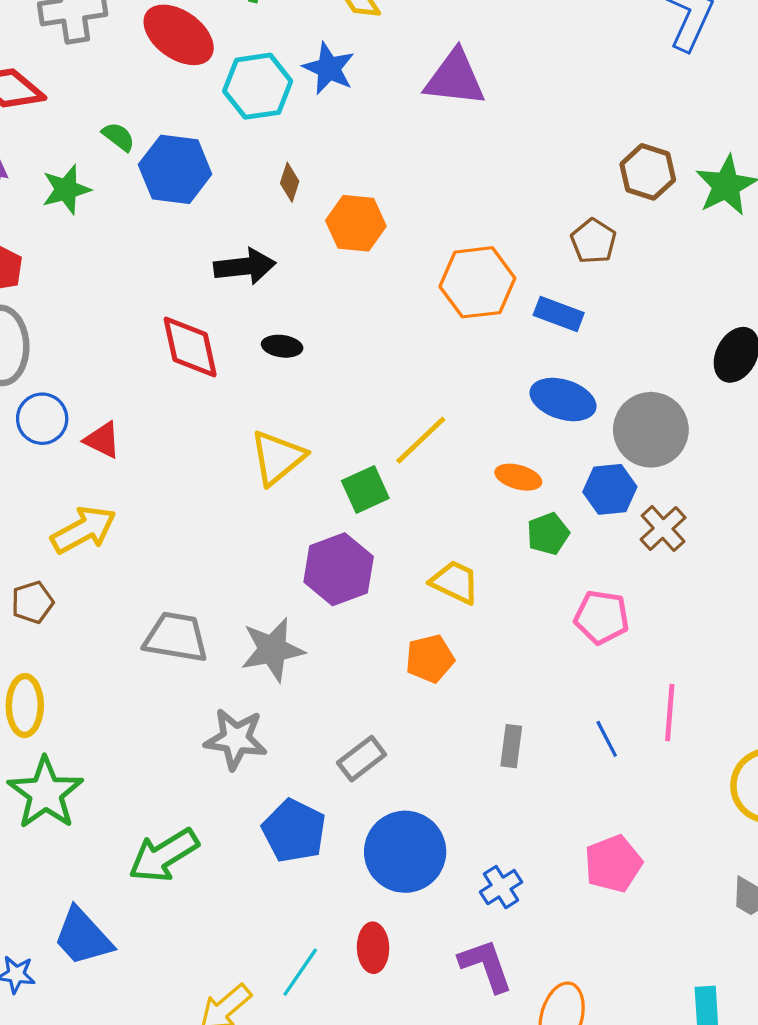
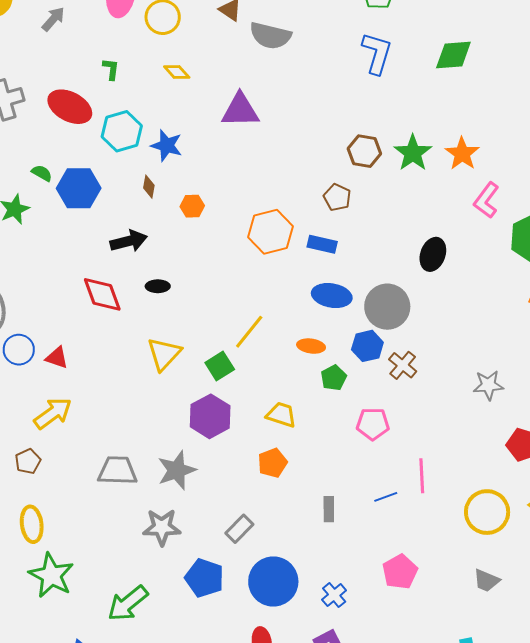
blue star: (329, 68) -> (167, 145), moved
orange hexagon: (356, 223) -> (192, 206), size x0.7
blue line: (607, 739) -> (386, 497), turned -75

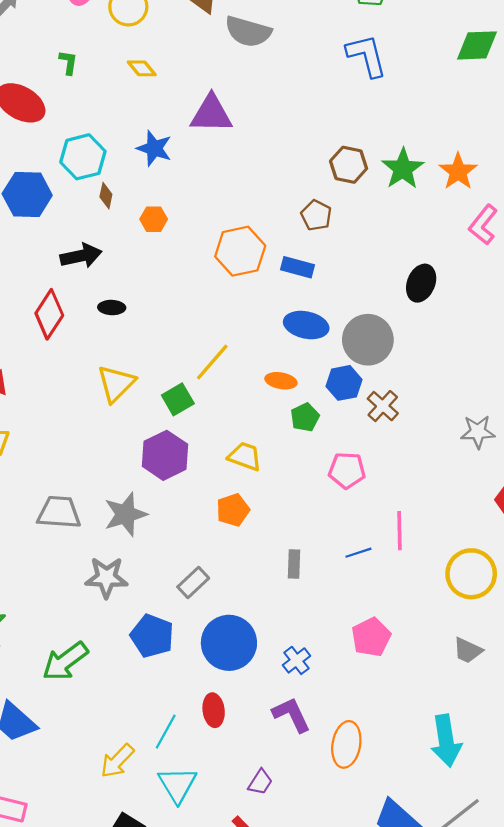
blue L-shape: (377, 53) -> (367, 56), turned -33
green diamond: (453, 55) -> (477, 45), moved
cyan hexagon: (122, 131) -> (83, 157), moved
blue star: (167, 145) -> (154, 148), moved
red diamond: (102, 294) -> (49, 314), turned 51

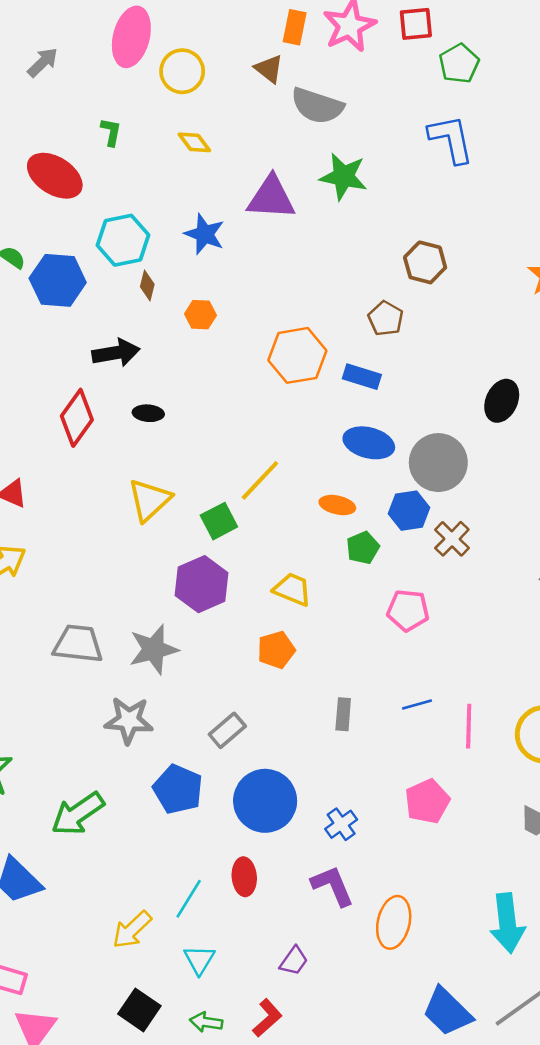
green star: (403, 169) -> (343, 177), moved, turned -30
pink line: (400, 531) -> (469, 726), moved
cyan triangle: (177, 785) -> (199, 960), size x0.7

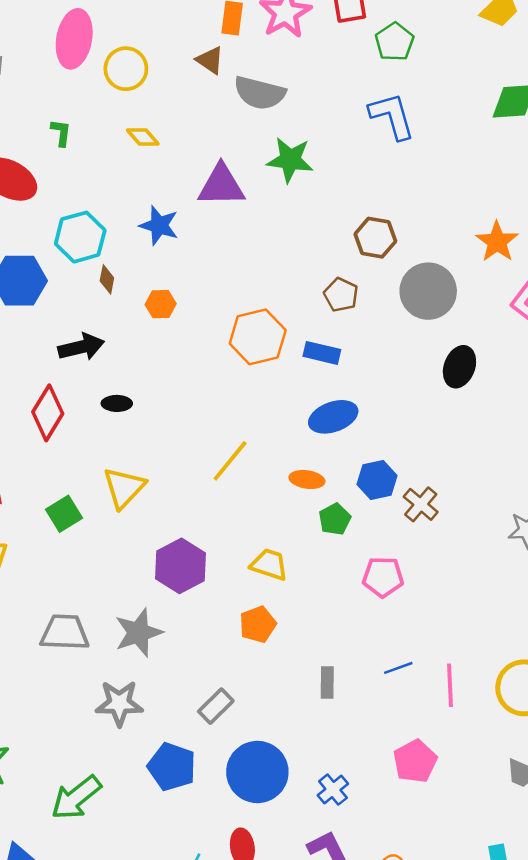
blue ellipse: (369, 443) -> (333, 417), turned -30
gray circle: (438, 463) -> (428, 291), moved
green square: (219, 521) -> (64, 514), moved

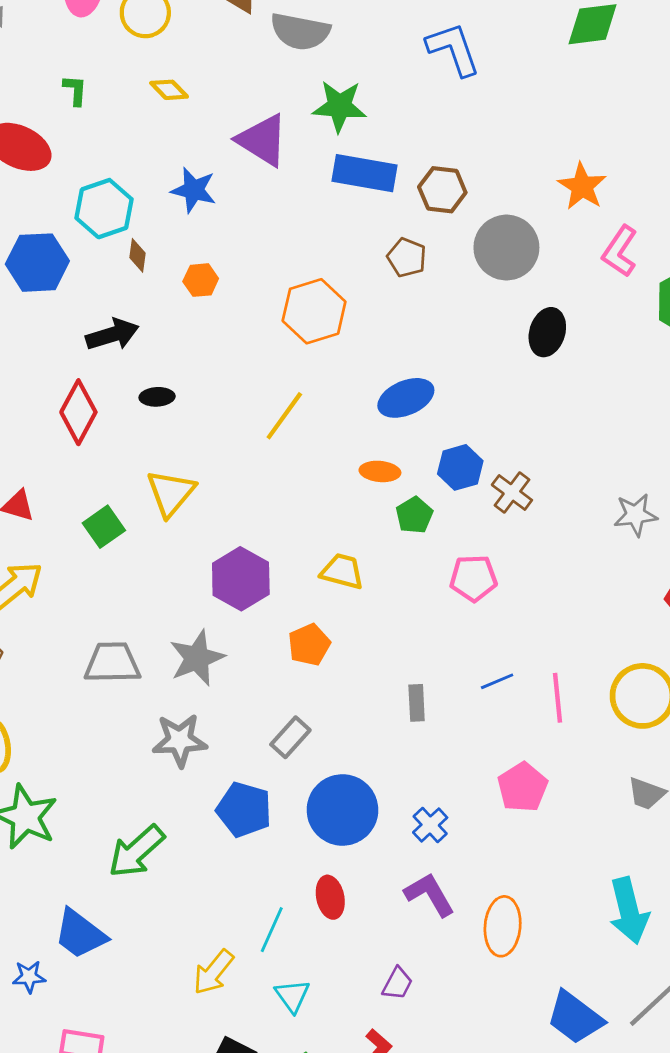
purple triangle: (221, 185) -> (262, 140), turned 36
blue rectangle: (322, 353) -> (365, 173), moved, size x1.5
yellow line: (230, 461) -> (284, 416), moved
orange pentagon: (258, 624) -> (309, 645), moved

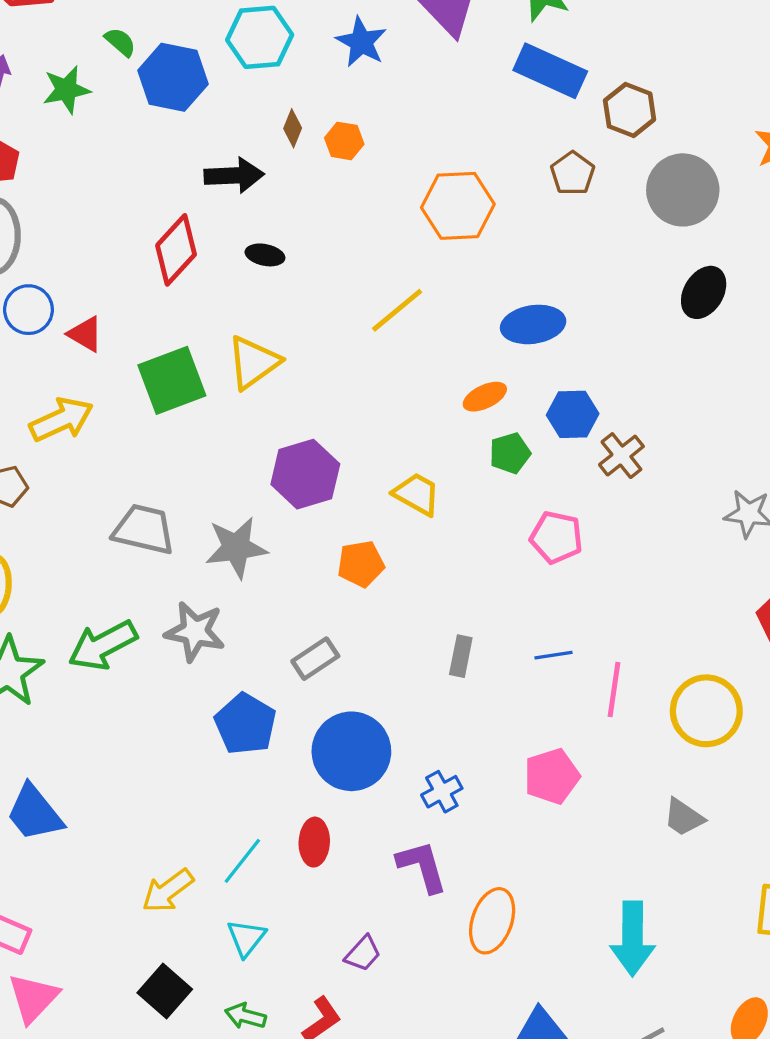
brown diamond: (137, 255) -> (293, 128), moved
orange ellipse: (380, 471) -> (485, 397), turned -45
green square: (104, 527) -> (172, 380), size x1.5
green arrow: (136, 851) -> (103, 645), moved

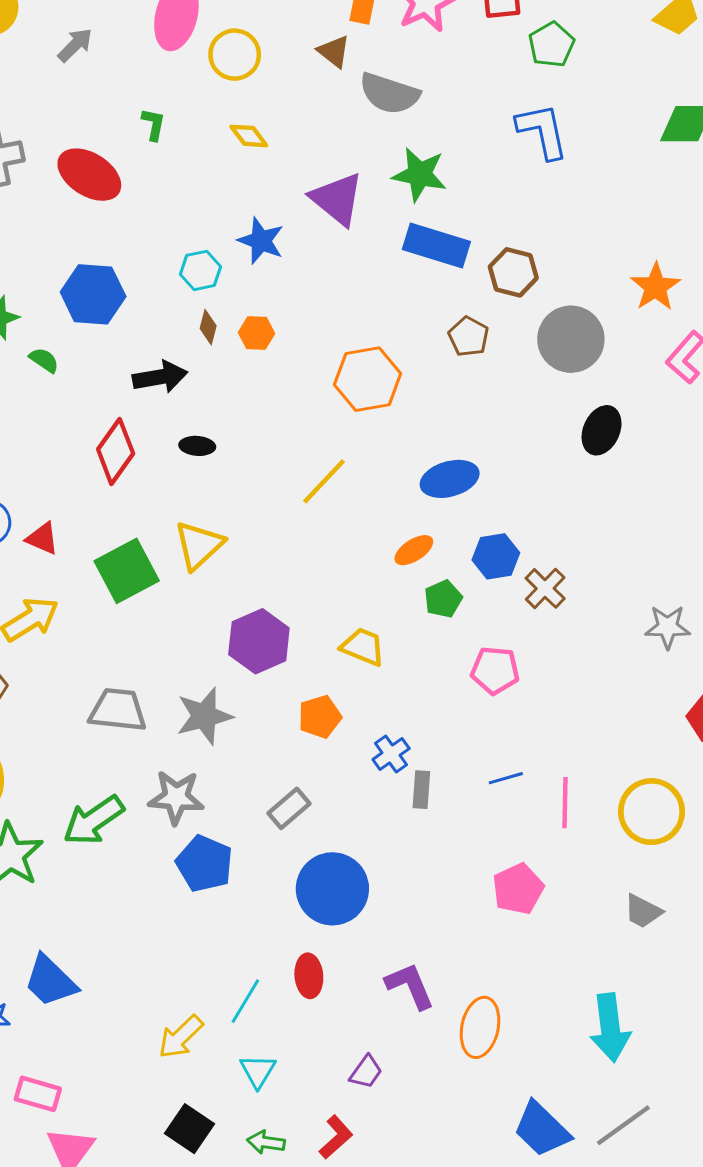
cyan hexagon: (260, 37) -> (200, 270), moved, size x0.7
green semicircle: (120, 42) -> (44, 360), moved
blue pentagon: (245, 724) -> (205, 864), moved
blue cross: (442, 792) -> (391, 754), moved

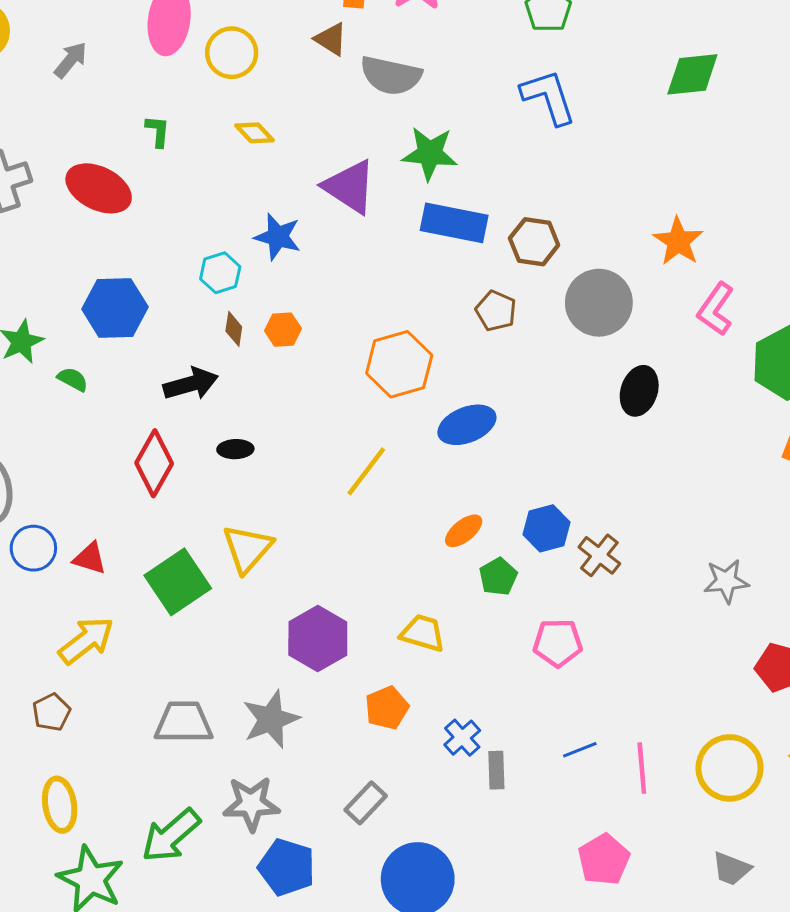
blue ellipse: (450, 479) -> (467, 425), moved

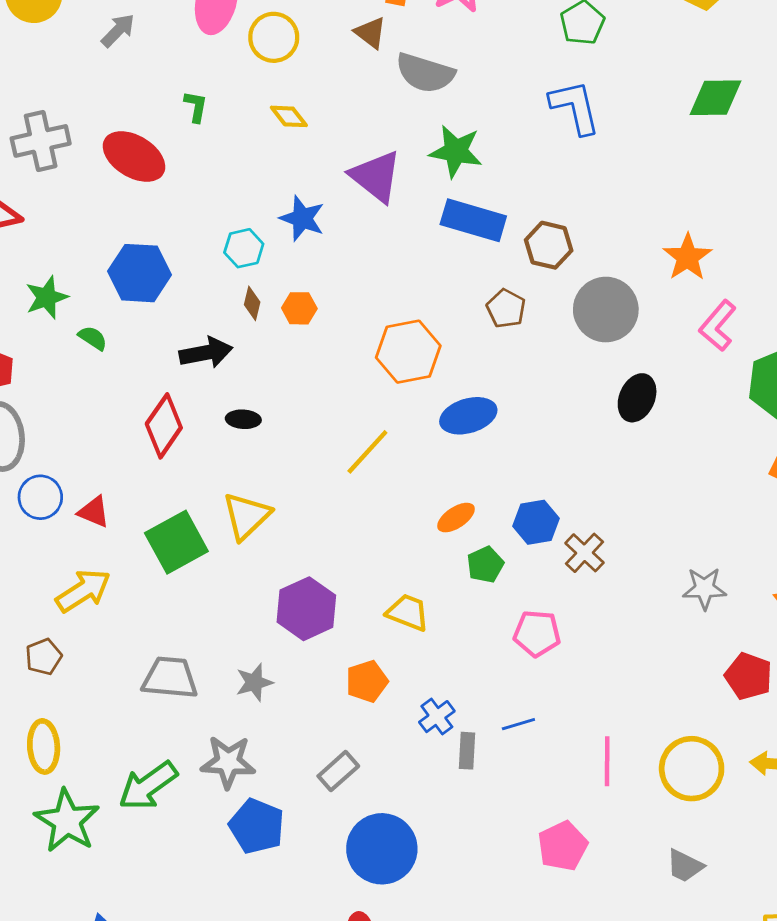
gray star: (271, 719) -> (254, 682), size x0.7
blue line: (580, 750) -> (518, 724), moved

